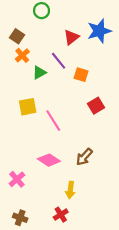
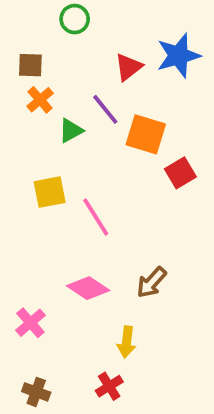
brown square: (17, 36) -> (30, 65), turned -32
orange square: (81, 75) -> (146, 134), size x1.5
red square: (96, 106) -> (180, 173), moved

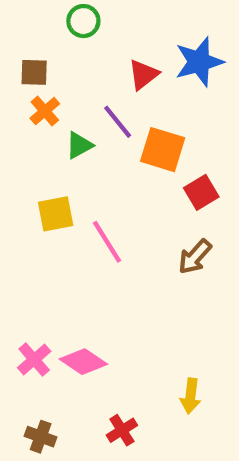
brown arrow: (151, 282) -> (195, 257), moved
pink diamond: (88, 288) -> (83, 362), moved
yellow arrow: (127, 342) -> (191, 396), moved

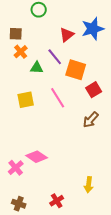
green triangle: (79, 145) -> (37, 68), turned 32
pink line: (107, 242) -> (58, 98), moved
pink diamond: (83, 362) -> (37, 157), moved

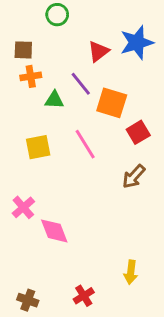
orange cross: (21, 52) -> (31, 76), turned 32
pink diamond: (37, 157) -> (54, 231), turned 35
pink cross: (16, 168) -> (23, 207), moved

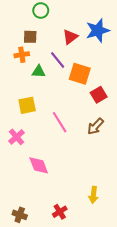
brown square: (23, 50) -> (30, 37), moved
pink line: (85, 144) -> (60, 122), moved
pink cross: (23, 207) -> (17, 137), moved

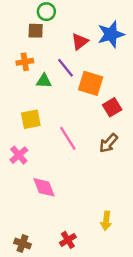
brown square: (30, 37) -> (36, 31), moved

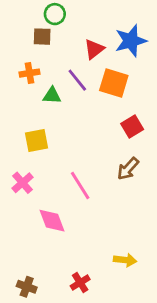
orange square: (91, 83) -> (114, 83), moved
pink line: (68, 138) -> (80, 186), moved
yellow arrow: (106, 221) -> (125, 260), turned -90

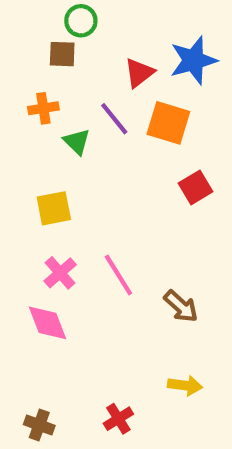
green triangle: (52, 96) -> (77, 142), turned 42
brown arrow: (128, 169) -> (181, 306), moved, turned -90
pink cross: (22, 183) -> (60, 273), moved
pink diamond: (52, 221) -> (48, 323), moved

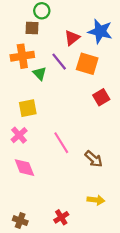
blue star: (193, 60) -> (100, 31), turned 30
orange cross: (43, 108) -> (22, 56), size x1.5
pink cross: (60, 273) -> (19, 135), moved

